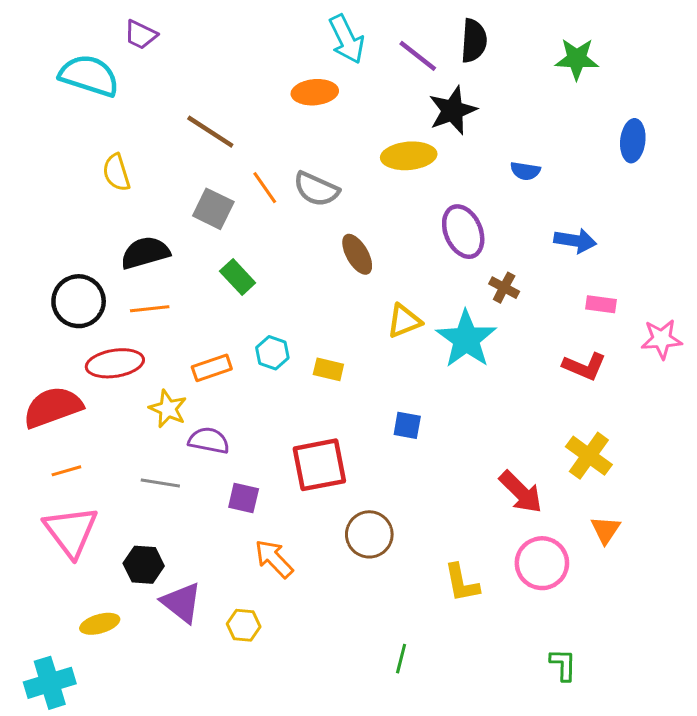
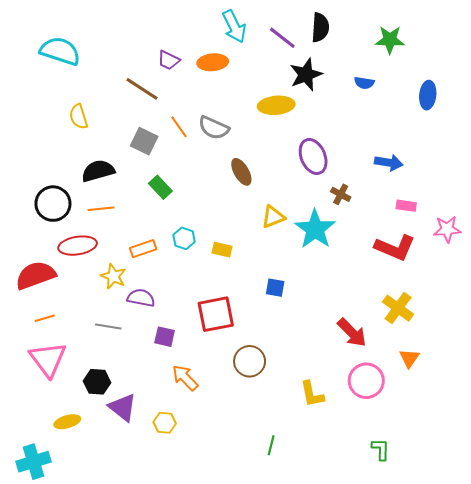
purple trapezoid: (141, 35) -> (169, 60), moved
blue semicircle: (525, 171) -> (364, 83), moved
red L-shape: (584, 366) -> (395, 248), size x1.4

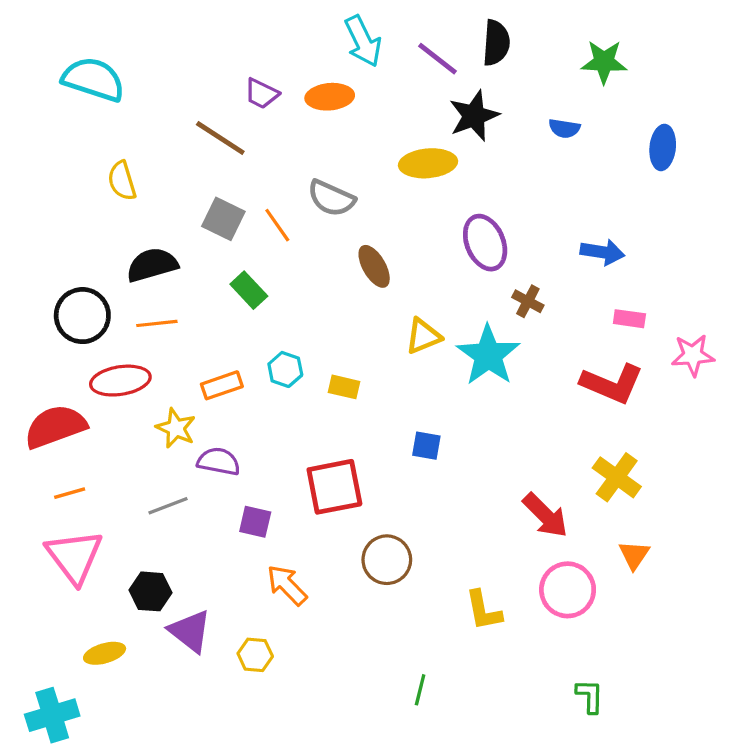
orange line: (179, 127) -> (277, 225), moved
gray line: (108, 326) -> (168, 506), turned -30

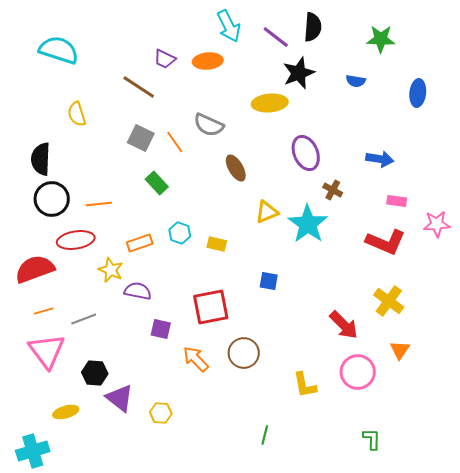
black semicircle: (152, 265) -> (41, 159), moved, turned -72
gray line: (168, 506) -> (84, 319), moved
orange arrow: (287, 585) -> (196, 359), moved

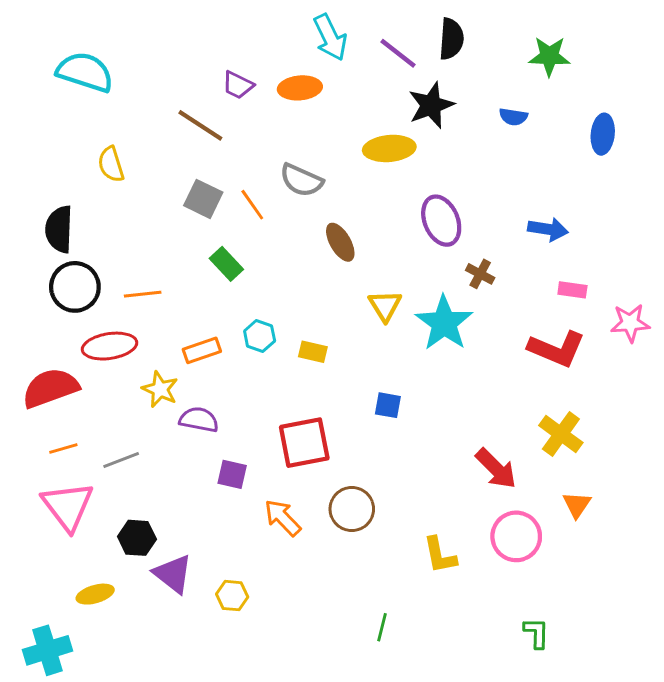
yellow triangle: (267, 212) -> (385, 306), turned -40

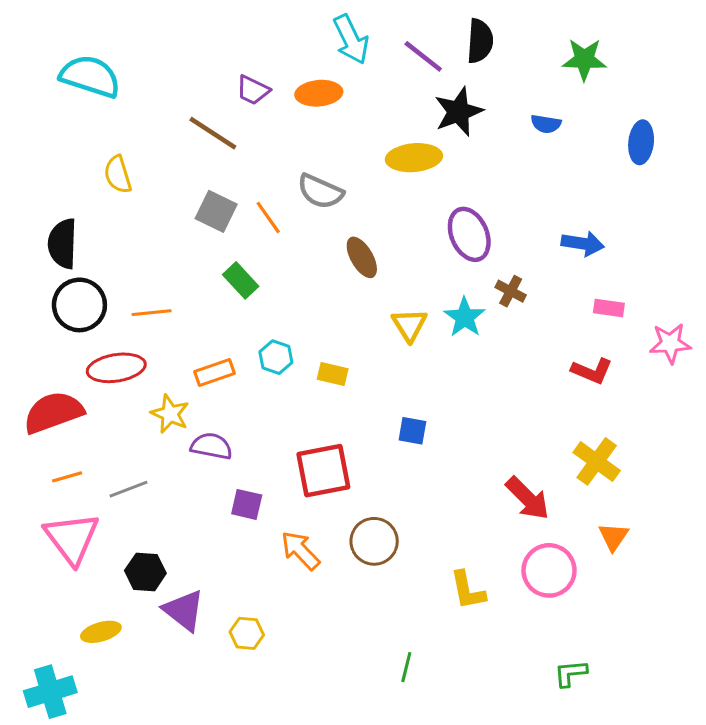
cyan star: (444, 323) -> (465, 317), moved, size x0.7
red L-shape: (557, 349) -> (592, 371), size x0.7
green L-shape: (536, 633) -> (570, 673), turned -96

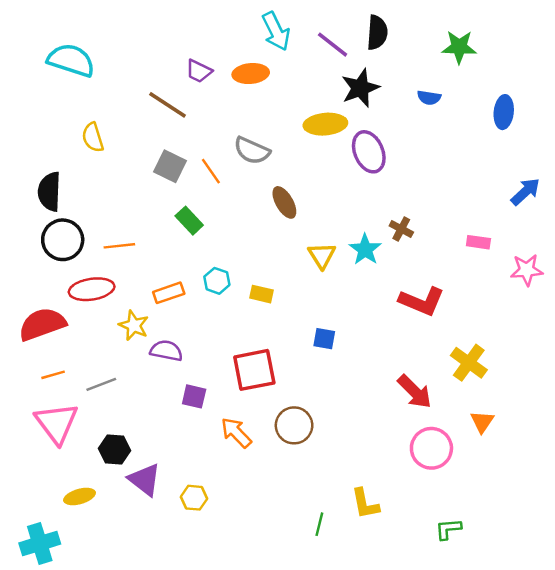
purple ellipse: (469, 234) -> (369, 152), moved
blue arrow: (583, 244) -> (525, 192), moved, turned -52
red L-shape: (592, 371) -> (422, 301), moved, size x1.4
yellow L-shape: (468, 590) -> (365, 504), moved

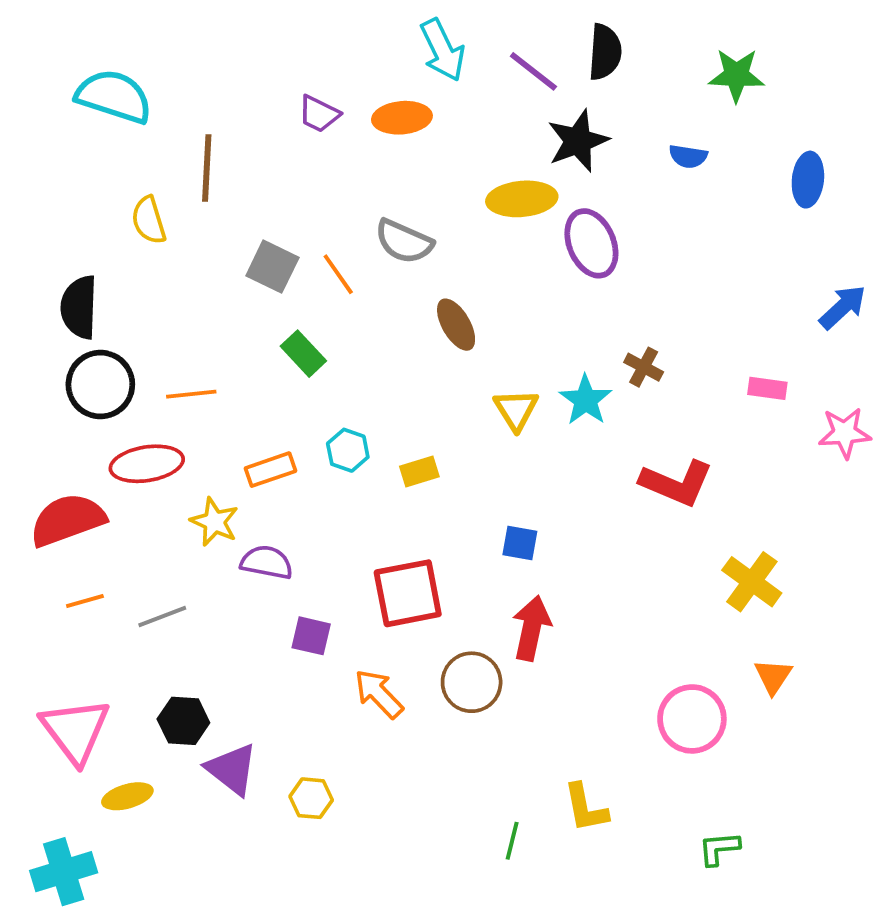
brown line: (168, 105) -> (207, 168), moved, turned 60
yellow rectangle: (262, 294) -> (419, 471), turned -30
red arrow: (415, 392) -> (531, 628), moved, turned -123
pink triangle: (57, 423) -> (75, 731), moved

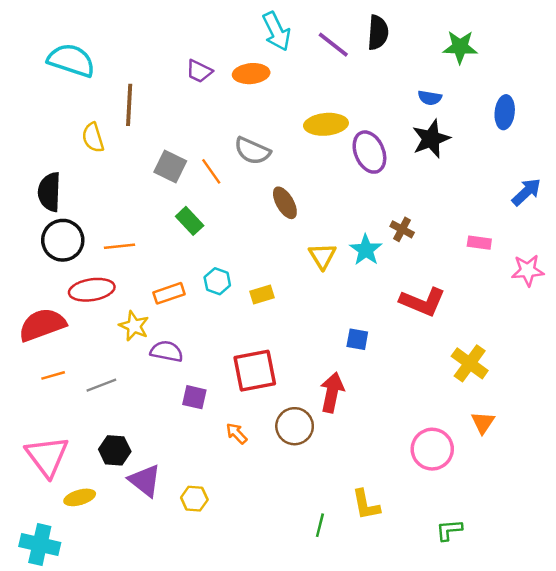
black star: (578, 141) -> (431, 139), moved
blue square: (520, 543) -> (357, 339), moved
orange arrow: (379, 694) -> (237, 433), size x0.7
cyan cross: (64, 872) -> (40, 545), turned 30

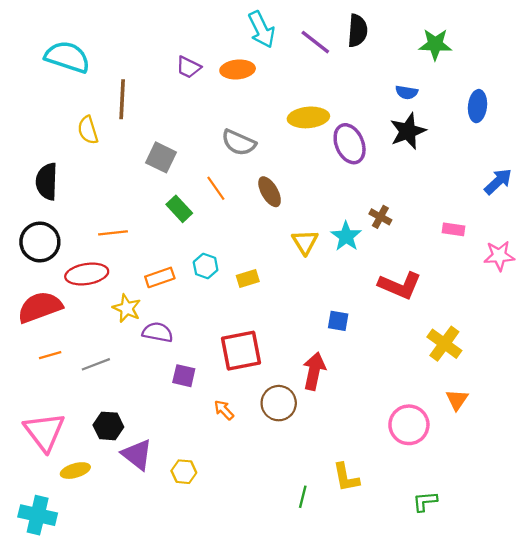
orange line: (211, 171) -> (216, 188), moved
black circle: (63, 240) -> (40, 242), moved

